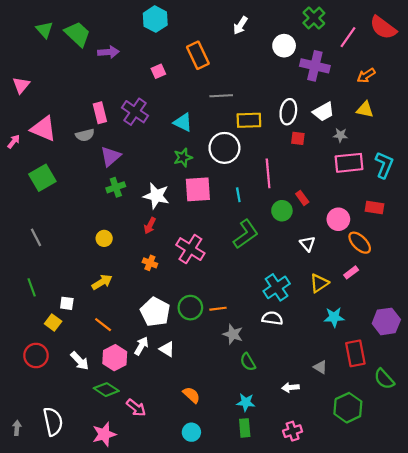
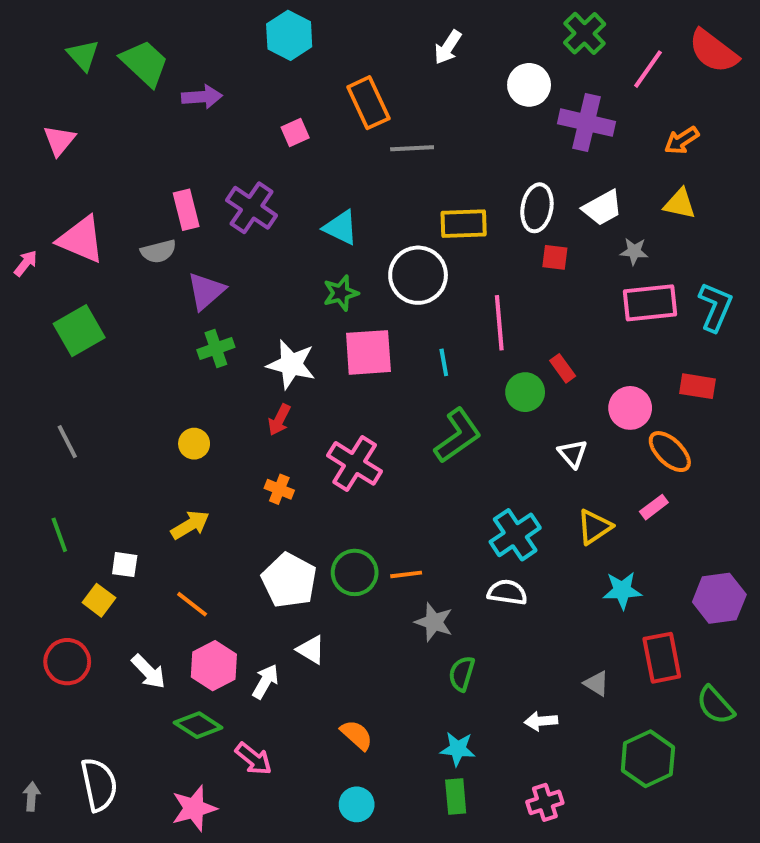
pink triangle: (21, 85) -> (59, 140), moved
gray line: (221, 96) -> (412, 148), moved
white arrow: (141, 346) -> (265, 681), moved
green semicircle: (248, 362) -> (462, 674), turned 48

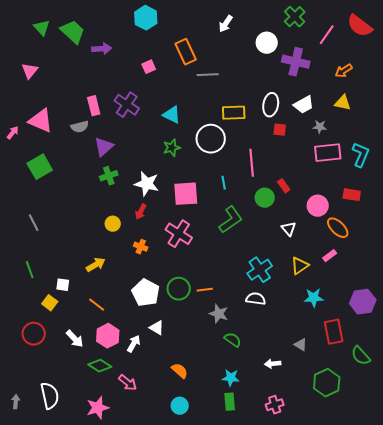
pink square: (368, 352) -> (186, 194), moved
yellow circle: (194, 444) -> (113, 224), moved
green semicircle: (462, 674) -> (233, 340), turned 108

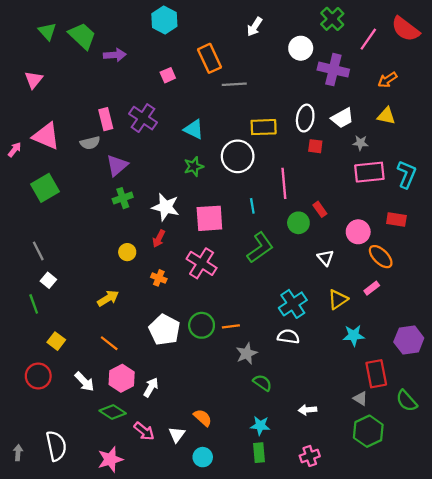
white square: (63, 285) -> (48, 280), moved, turned 32
gray star: (219, 314) -> (247, 353), turned 30
white triangle: (157, 328) -> (177, 435), moved, turned 35
gray triangle: (301, 345) -> (360, 399), moved

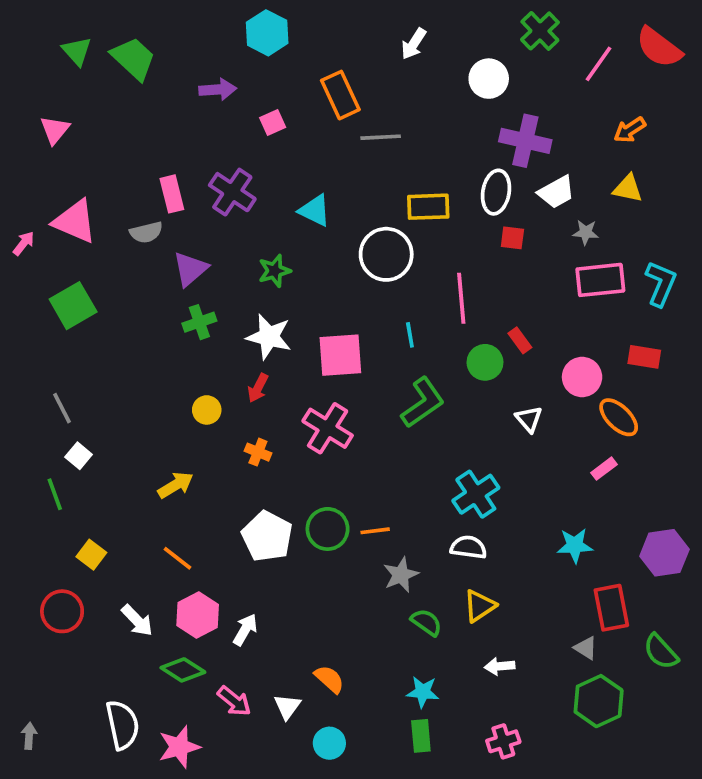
purple arrow: (115, 55) -> (218, 90), moved
purple cross: (333, 70) -> (525, 141), moved
green star: (194, 166) -> (274, 271), moved
yellow triangle: (338, 299) -> (480, 606), moved
white semicircle: (56, 446) -> (122, 725), moved

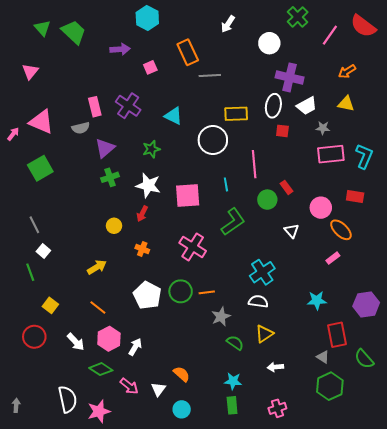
pink cross: (328, 428) -> (193, 247), moved

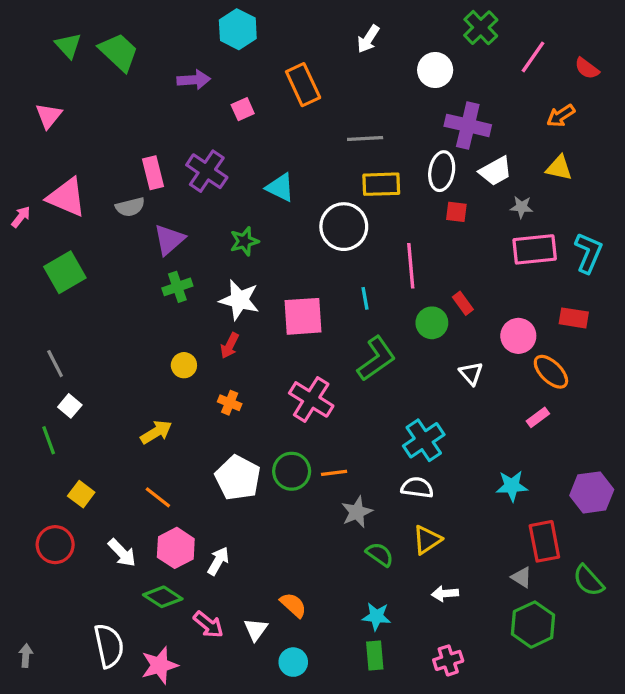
red semicircle: (363, 26) -> (587, 68), moved, size x0.6
gray line: (210, 75) -> (365, 139), moved

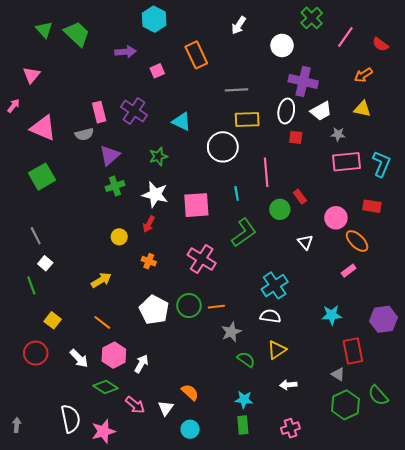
pink arrow: (21, 217) -> (13, 106), moved
green semicircle: (588, 581) -> (378, 395), moved

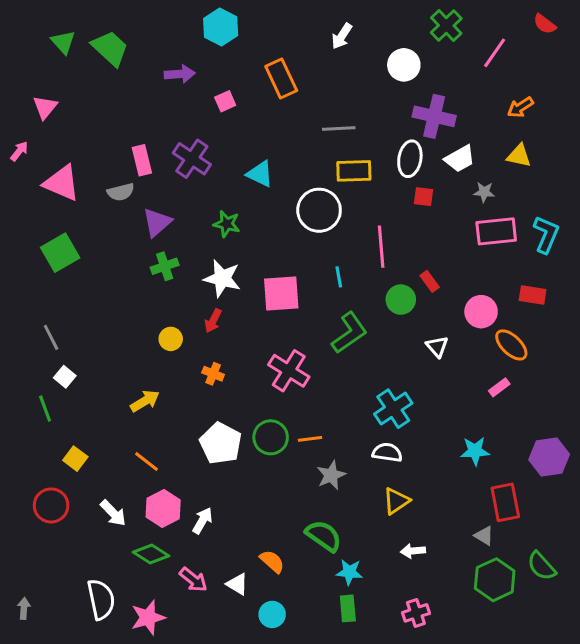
red semicircle: (380, 44) -> (545, 24), moved
green star: (158, 156) -> (227, 224), turned 30
green semicircle: (246, 359) -> (324, 536), moved, size x1.4
white triangle: (166, 408) -> (237, 584), turned -35

